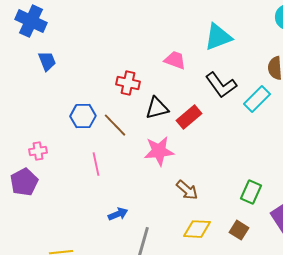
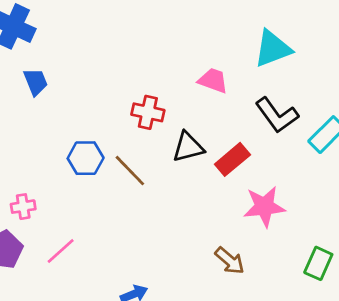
pink star: (159, 151) -> (264, 207), moved
pink line: (96, 164) -> (61, 251), moved, turned 60

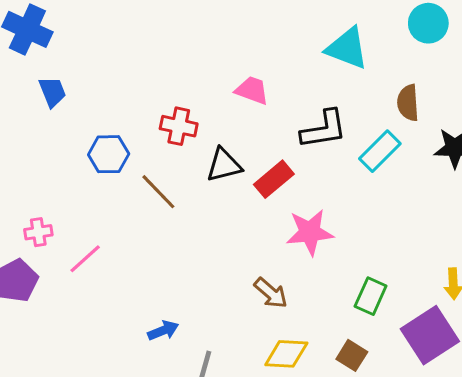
cyan triangle: (273, 49) -> (347, 48), moved, turned 42
black L-shape: (277, 115) -> (324, 129), turned -63
blue hexagon: (86, 158) -> (109, 154), moved
pink line: (61, 251) -> (85, 259), moved

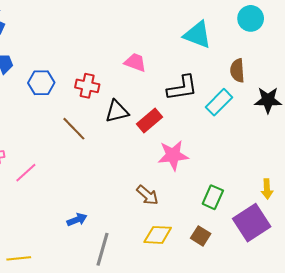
blue hexagon: (109, 154) -> (41, 83), moved

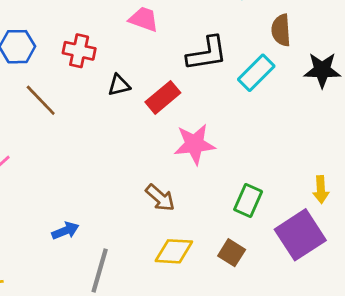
black triangle: (117, 111) -> (119, 85), size x0.7
brown line: (74, 129) -> (41, 100), moved

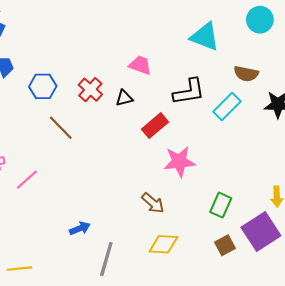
brown semicircle: (281, 30) -> (246, 74), turned -75
red cross: (79, 51) -> (90, 90), turned 30
black triangle: (119, 85) -> (124, 98), moved
brown square: (232, 253) -> (225, 245), moved, turned 30

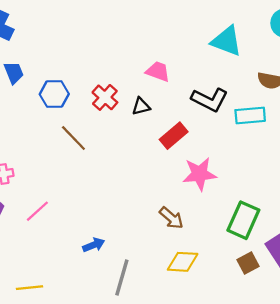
black L-shape: (189, 92) -> (210, 100), turned 36
cyan rectangle: (227, 107) -> (250, 115), turned 40
pink line: (27, 180) -> (37, 211), moved
green rectangle: (221, 205) -> (243, 220), size x1.4

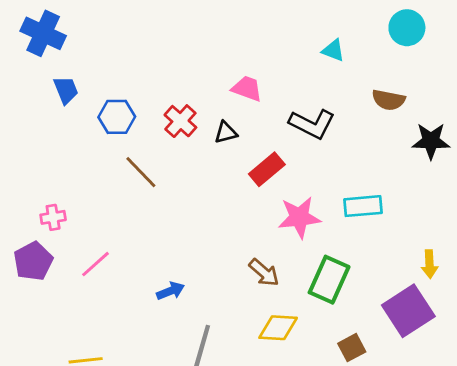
cyan triangle: (227, 41) -> (333, 50), size x0.6
cyan rectangle: (250, 115) -> (363, 206), moved
green rectangle: (243, 220) -> (329, 280), moved
blue arrow: (94, 245) -> (171, 291), moved
brown square: (248, 263) -> (352, 348), moved

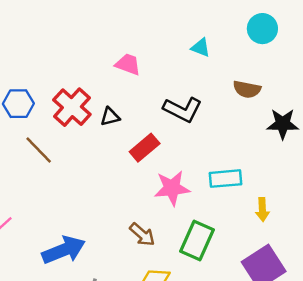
pink trapezoid: (247, 89) -> (128, 64), moved
red cross: (180, 121) -> (72, 107), size x1.4
yellow arrow: (430, 264) -> (262, 210), moved
blue arrow: (171, 291) -> (64, 250), size x1.8

